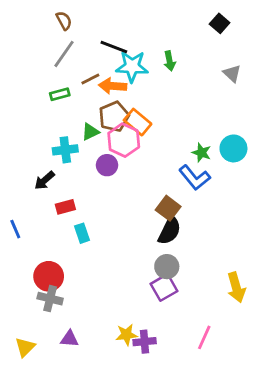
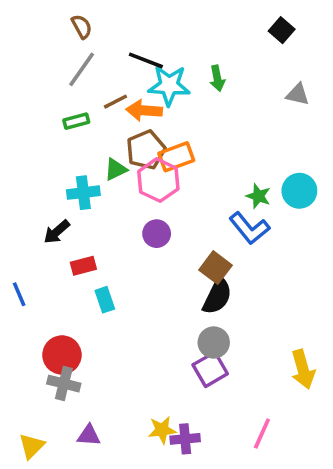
gray triangle: (232, 73) -> (298, 94), turned -30
orange rectangle: (138, 122) -> (176, 157), turned -60
purple circle: (107, 165) -> (157, 234), moved

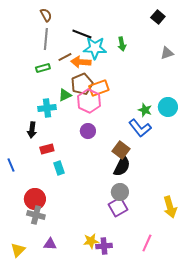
gray line: (82, 69) -> (46, 39), turned -30
gray triangle: (298, 94) -> (167, 53), turned -32
black arrow: (57, 232) -> (32, 130), turned -42

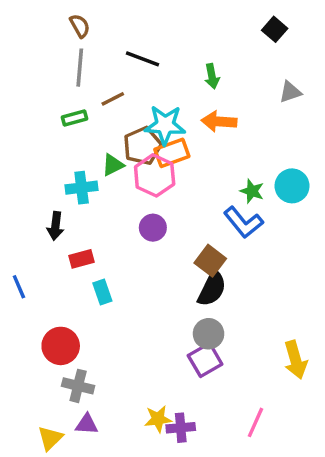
cyan star: (95, 48) -> (165, 125), moved
orange arrow: (81, 62) -> (219, 122), moved
gray cross: (36, 215) -> (78, 386), moved
yellow triangle: (18, 250) -> (50, 438), moved

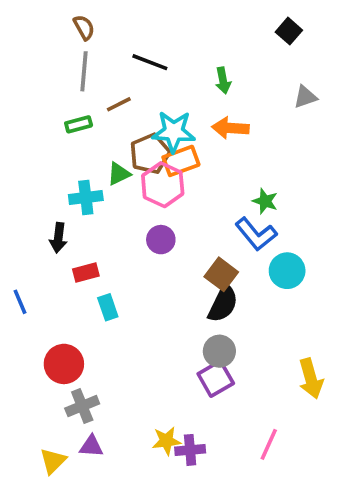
cyan circle: (292, 186) -> (287, 271), moved
gray cross: (78, 386) -> (82, 406), turned -36

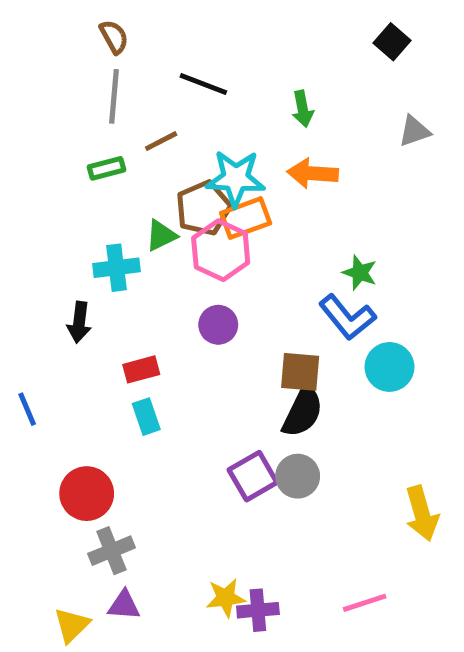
red rectangle: (86, 273) -> (141, 369), moved
brown square: (221, 274) -> (300, 372), turned -32
purple square: (216, 379) -> (253, 476), moved
pink line: (269, 444) -> (365, 603), turned 48

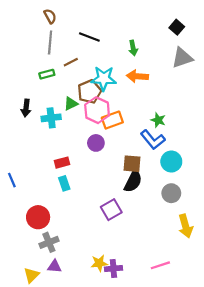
black square: (392, 42) -> (177, 27), moved
gray triangle: (414, 131) -> (182, 58), size x1.5
orange rectangle: (246, 218) -> (112, 120), moved
black arrow: (79, 322) -> (26, 108), moved
gray circle: (298, 476) -> (171, 193), moved

